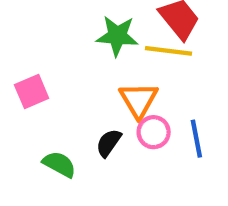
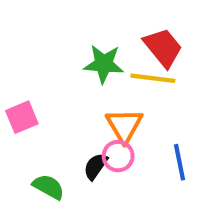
pink circle: (154, 132) -> (118, 156), moved

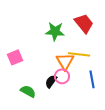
yellow line: (153, 78) -> (79, 54), moved

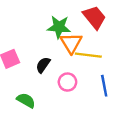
orange triangle: (65, 61) -> (71, 43), moved
black semicircle: (51, 81) -> (43, 65), moved

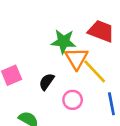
red trapezoid: (94, 17) -> (101, 31), turned -30
yellow line: (88, 55) -> (95, 71), turned 40

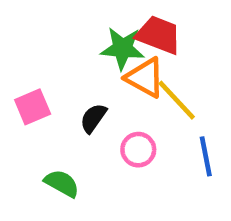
red trapezoid: (101, 31) -> (159, 35), moved
orange triangle: (76, 58) -> (145, 78), turned -30

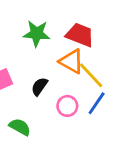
green star: (123, 48) -> (37, 33), moved
blue line: (206, 156) -> (97, 103), moved, turned 45

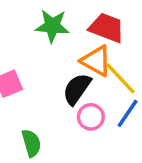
black semicircle: (39, 86) -> (77, 89), moved, size x1.4
green semicircle: (20, 127) -> (31, 143), turned 45

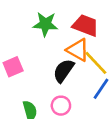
pink circle: (91, 117) -> (61, 106), moved

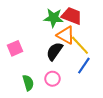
green star: (45, 24) -> (54, 18), moved

